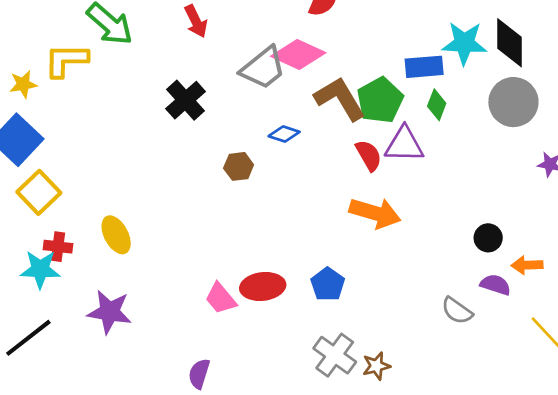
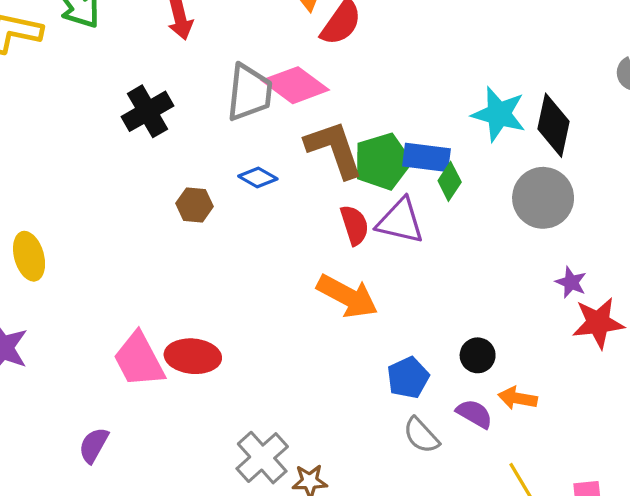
blue rectangle: (424, 67) -> (426, 157), moved
gray trapezoid: (263, 68) -> (249, 92), turned -57
blue pentagon: (328, 284) -> (408, 378), moved
pink trapezoid: (221, 298) -> (139, 360), size x1.4

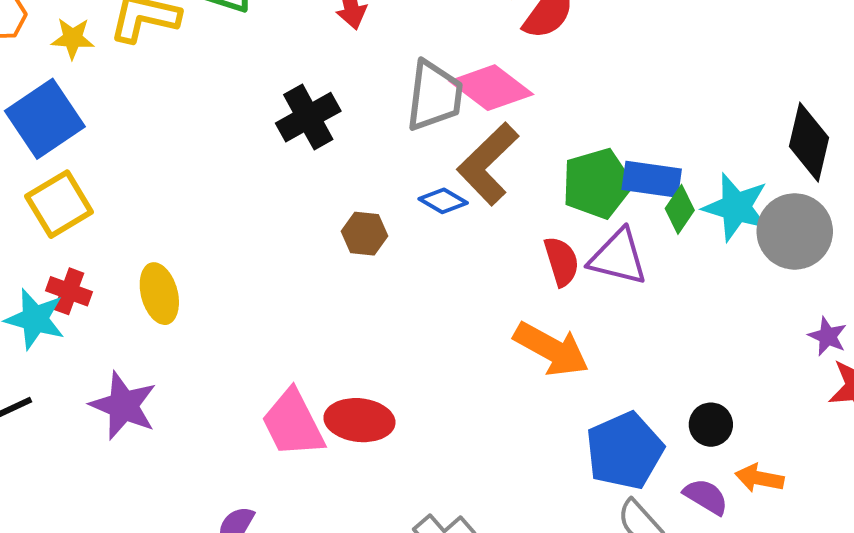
cyan star: (499, 114) -> (736, 207), moved
brown L-shape: (334, 149) -> (488, 164), moved, turned -116
blue pentagon: (408, 378) -> (625, 451), size x1.5

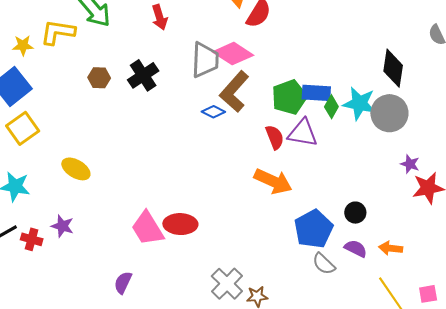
brown hexagon: (364, 234) -> (99, 78), moved
red cross: (69, 291) -> (32, 239), moved
yellow ellipse: (159, 294) -> (76, 169), turned -40
purple star: (123, 406) -> (62, 226), size x0.7
orange arrow: (759, 478) -> (391, 248), moved

